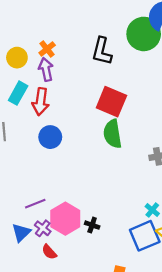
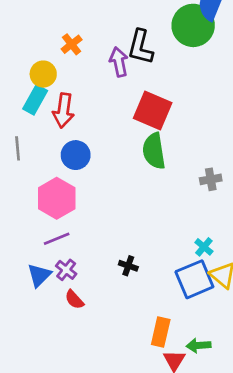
yellow circle: (17, 58) -> (43, 74), moved
purple arrow: (46, 69) -> (119, 62), moved
pink hexagon: (65, 219) -> (57, 198), moved

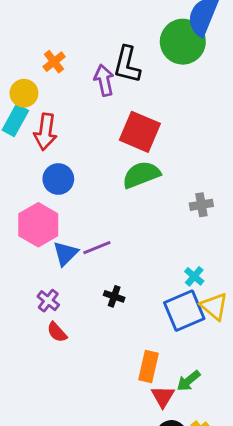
green semicircle: (154, 151) -> (141, 175), turned 78
purple line: (57, 239) -> (97, 248), moved
blue triangle: (39, 275) -> (65, 253), moved
green arrow: (199, 345) -> (189, 381), turned -35

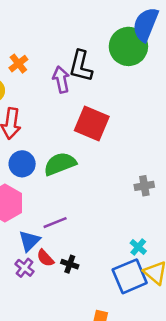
green semicircle: (141, 175) -> (60, 164), moved
blue triangle: (65, 253) -> (29, 241), moved
purple cross: (48, 301) -> (25, 268), moved
red semicircle: (57, 332) -> (45, 258), moved

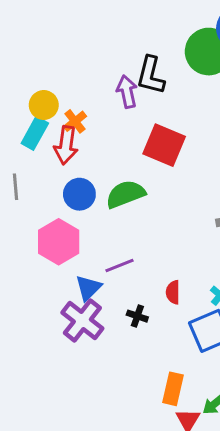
orange cross: (18, 64) -> (75, 121), moved
red semicircle: (45, 258) -> (173, 292), moved, turned 42
purple cross: (25, 268) -> (82, 320), size x1.8

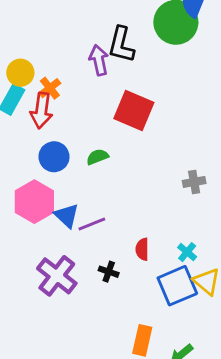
green semicircle: (125, 194) -> (97, 157), size x0.6
blue triangle: (88, 288) -> (67, 216), moved, turned -32

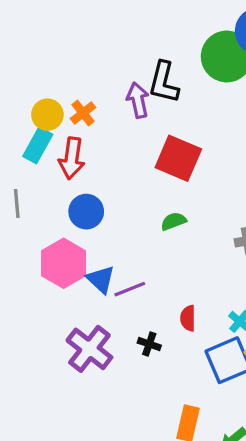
orange cross: (50, 88) -> (83, 113), moved
green semicircle: (97, 157) -> (173, 221), moved

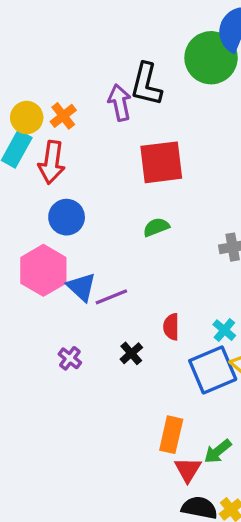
red square: (178, 158) -> (161, 162), turned -30
black cross: (149, 344) -> (131, 353), turned 30
purple cross: (89, 349) -> (70, 358), size x0.5

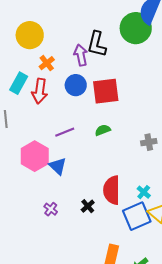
yellow circle: (27, 118) -> (30, 35), moved, size x1.4
blue circle: (67, 217) -> (76, 85), moved
purple line: (111, 297) -> (65, 132), moved
red semicircle: (171, 327) -> (112, 190), size x1.8

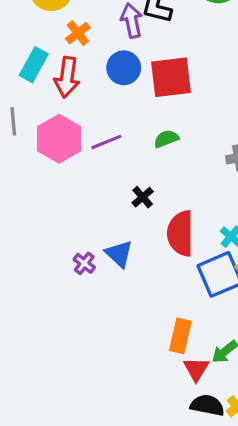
pink hexagon: (35, 156) -> (59, 139), moved
blue triangle: (58, 166) -> (119, 254), moved
black cross: (88, 206) -> (143, 197), moved

